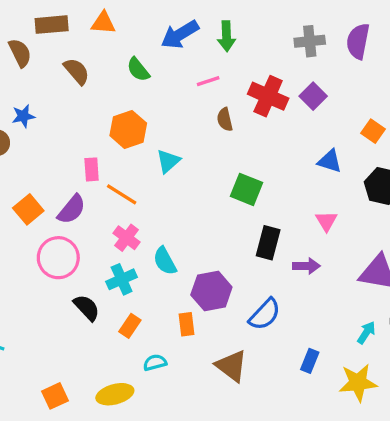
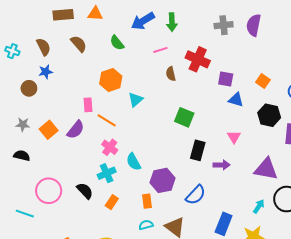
brown semicircle: (20, 53) -> (43, 47), moved
purple square: (313, 96) -> (226, 79), moved, turned -35
pink circle: (58, 258) -> (49, 191), moved
blue rectangle: (310, 361) -> (224, 224), size x1.5
cyan semicircle: (155, 363) -> (146, 225), moved

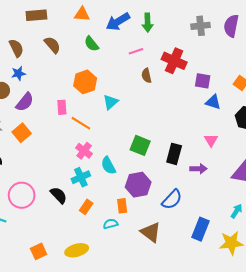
orange triangle: (95, 14) -> (82, 14), moved
green square: (184, 117) -> (140, 145), moved
purple semicircle: (76, 130) -> (25, 102), moved
cyan semicircle: (146, 225) -> (111, 224), moved

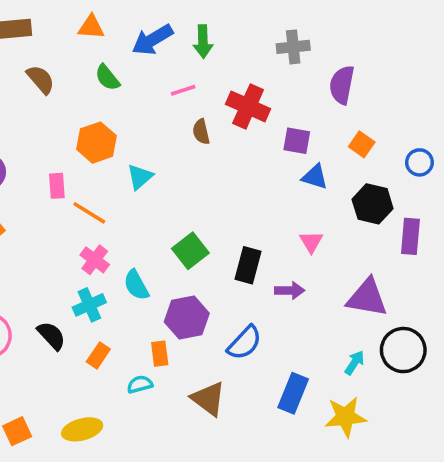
purple semicircle: (231, 26) -> (342, 85), moved
green square: (140, 145) -> (190, 251), turned 30

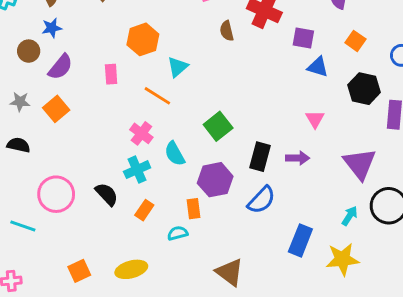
orange line: (89, 213) -> (157, 96), moved
black rectangle: (248, 265) -> (260, 157), moved
purple triangle: (367, 298) -> (360, 164), turned 42
brown triangle: (208, 399) -> (230, 272), moved

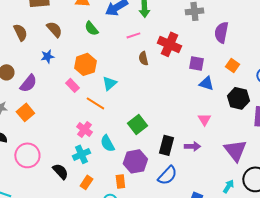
blue star: (52, 28) -> (47, 56), moved
pink rectangle: (111, 74) -> (72, 85), moved, turned -40
pink circle: (56, 194) -> (27, 155), moved

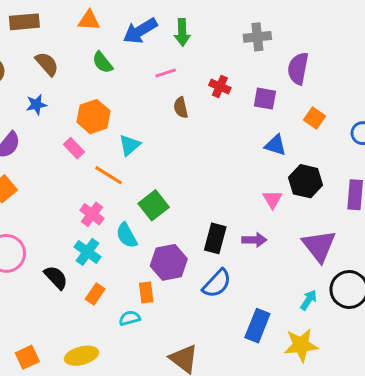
red cross: (169, 44) -> (220, 87), size x0.6
purple square: (196, 63) -> (265, 99), moved
black hexagon: (238, 98) -> (306, 181), moved
green square: (137, 124) -> (154, 205), moved
cyan cross: (81, 154) -> (87, 252), turned -30

